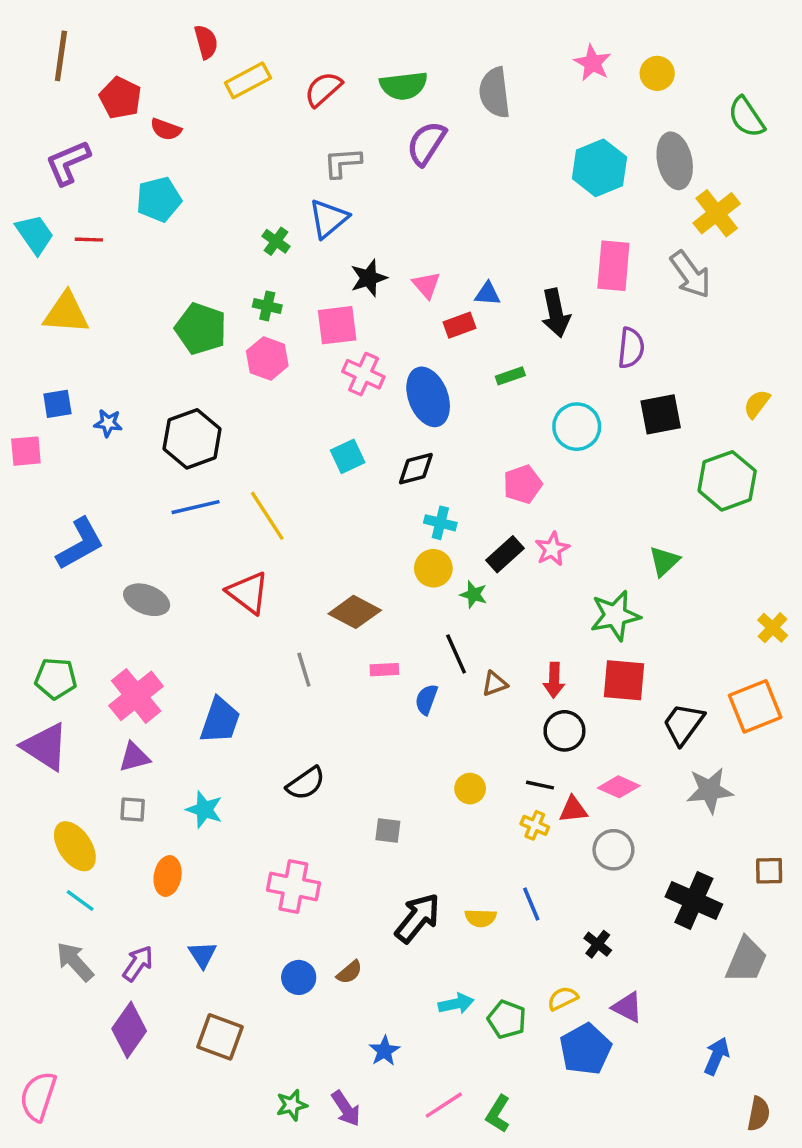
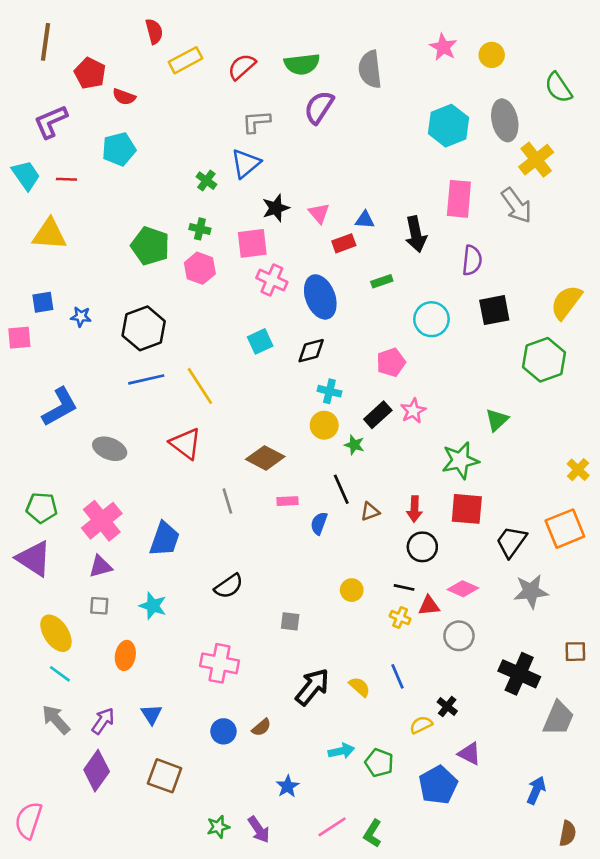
yellow semicircle: (757, 404) -> (566, 302), size x1.6
yellow semicircle: (481, 918) -> (360, 687), turned -140
yellow semicircle: (563, 998) -> (421, 725), moved

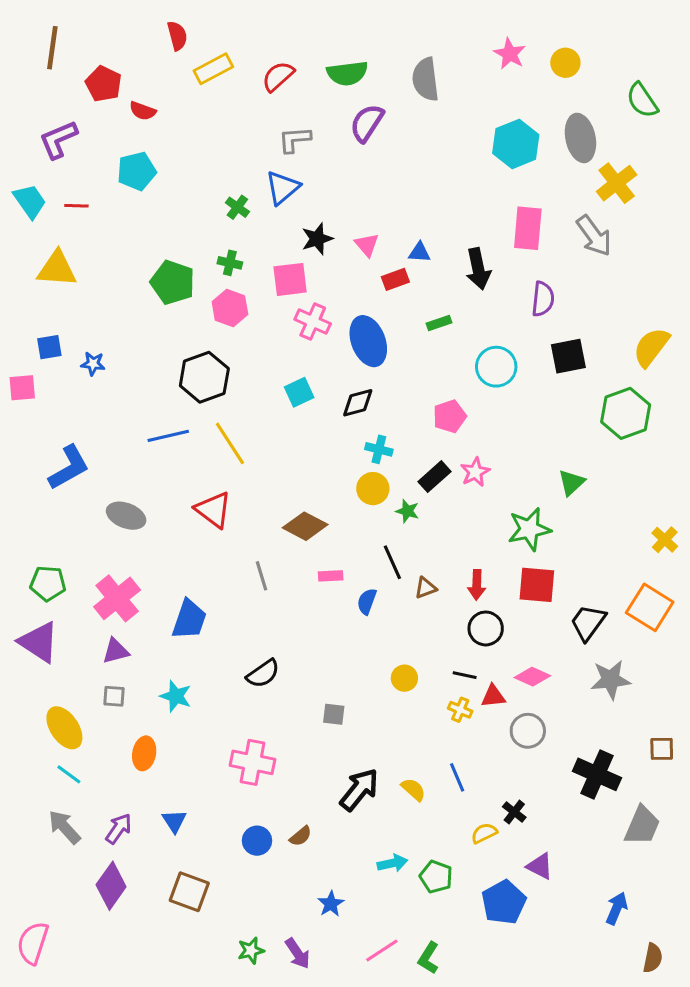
black hexagon: (144, 328) -> (204, 377), moved
orange square: (565, 529) -> (650, 607), turned -36

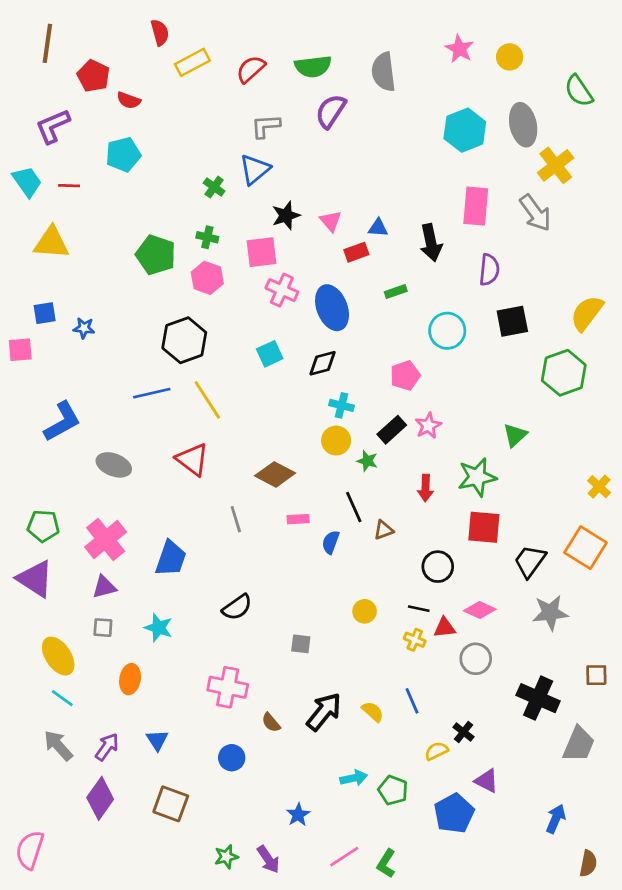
red arrow: (477, 585) -> (426, 488), moved
brown semicircle: (301, 836) -> (271, 722), moved, turned 90

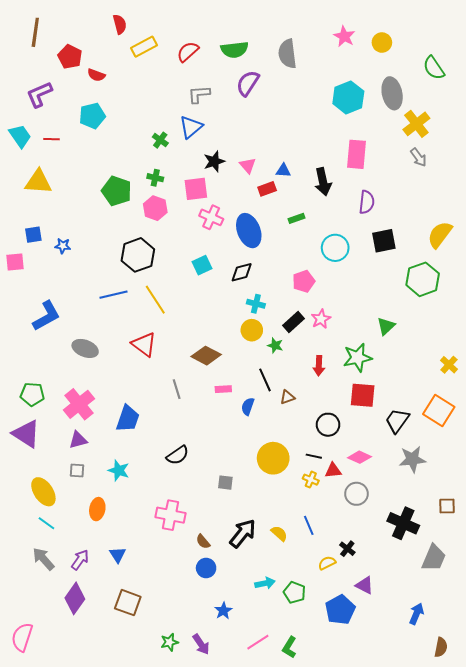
gray arrow: (535, 213) -> (418, 157), moved, size x0.7
yellow circle: (365, 611) -> (273, 458), size x1.8
blue circle: (232, 758) -> (206, 568), moved

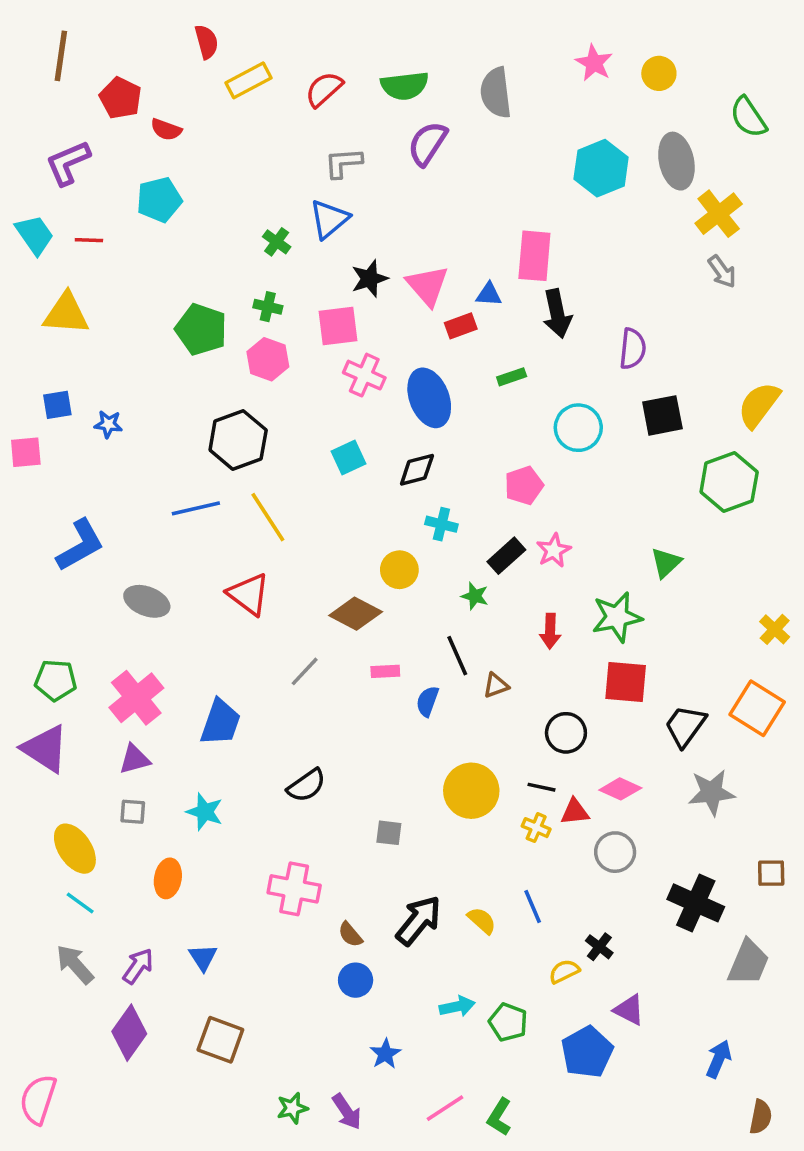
pink rectangle: (356, 154) -> (534, 256), moved
pink triangle: (248, 165) -> (427, 286), size x1.5
yellow circle: (252, 330) -> (399, 570), moved
gray line: (177, 389) -> (305, 671), turned 60

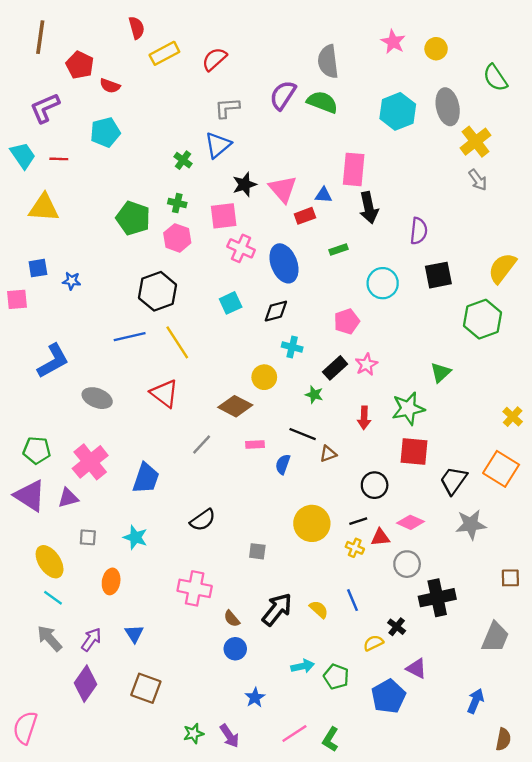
green semicircle: (405, 86) -> (322, 102), moved, turned -152
black line: (457, 656) -> (303, 434), turned -44
purple triangle: (135, 759) -> (68, 498), moved
black line: (541, 787) -> (358, 521), turned -30
black cross: (696, 903) -> (437, 598), moved, turned -36

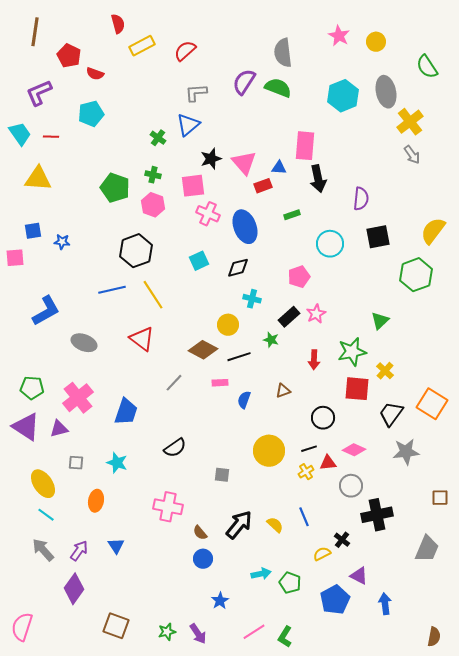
yellow cross: (513, 417) -> (385, 371), moved
black line: (303, 434) -> (239, 357), moved, turned -40
yellow cross: (355, 548) -> (306, 472), turned 35
brown square: (146, 688) -> (116, 626), moved
blue arrow: (476, 701) -> (385, 604), moved, turned -30

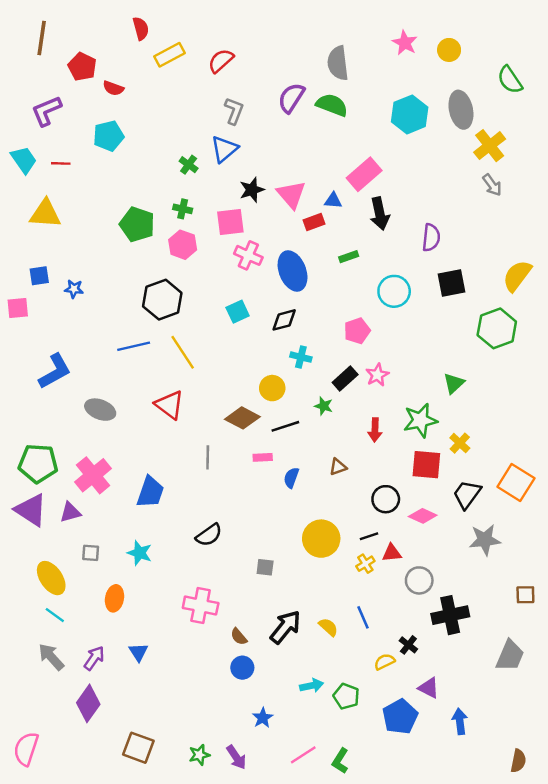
gray L-shape: (196, 93) -> (234, 111), turned 115
pink rectangle: (305, 146) -> (364, 174), turned 44
gray line: (174, 383) -> (208, 457), turned -42
green pentagon: (32, 388) -> (38, 463), size x1.4
pink diamond: (354, 450) -> (423, 516), moved

